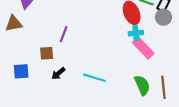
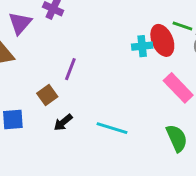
cyan cross: (136, 33) -> (142, 46), moved
brown square: (47, 53) -> (47, 95), turned -32

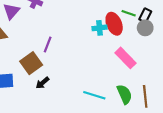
brown square: (47, 95) -> (31, 63), size x1.5
cyan line: (112, 128) -> (94, 95), moved

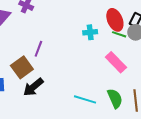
green line: (129, 13) -> (119, 34), moved
red ellipse: (114, 24) -> (115, 20), moved
black arrow: (42, 83) -> (33, 87), size x1.5

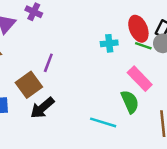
green semicircle: (115, 98) -> (130, 102), moved

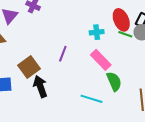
purple line: (48, 63) -> (63, 54), moved
pink rectangle: (140, 79) -> (101, 60), moved
black arrow: (42, 108) -> (40, 87), turned 110

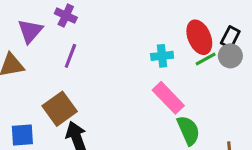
green line: (125, 34) -> (206, 59), turned -48
purple line: (63, 54) -> (70, 56), moved

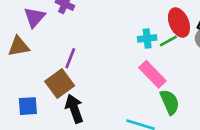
purple line: (70, 56) -> (70, 58), moved
green line: (206, 59) -> (168, 41), moved

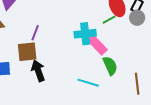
cyan cross: (147, 38) -> (85, 34), moved, size x1.5
brown square: (60, 83) -> (27, 52), turned 30

